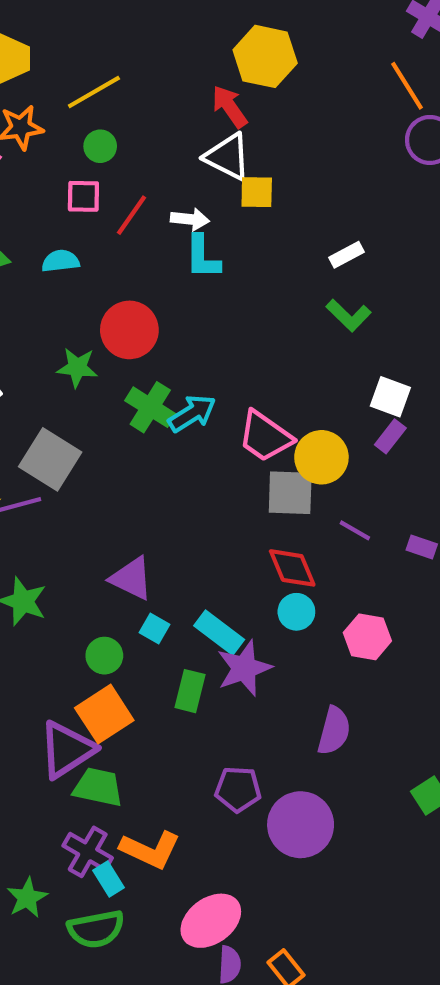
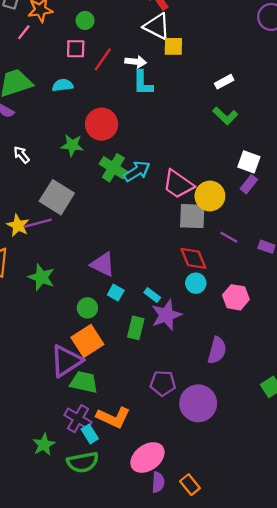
cyan rectangle: (219, 633) -> (152, 295), size x0.6

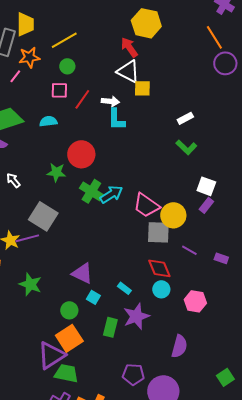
cyan rectangle: (152, 295) -> (124, 288), moved

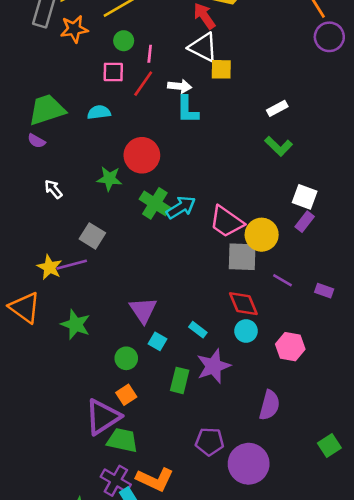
pink line: (15, 76) -> (150, 54), moved, turned -32
gray square: (43, 216) -> (92, 236), size x0.7
purple triangle: (82, 273) -> (143, 310), turned 30
orange square: (69, 338) -> (126, 395), size x0.6

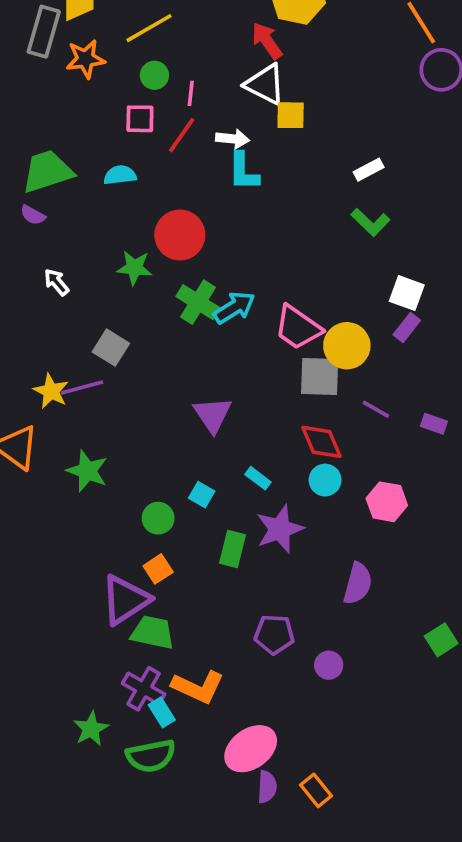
purple triangle: (143, 310) -> (213, 415), moved
purple circle: (249, 464) -> (329, 665), size x0.5

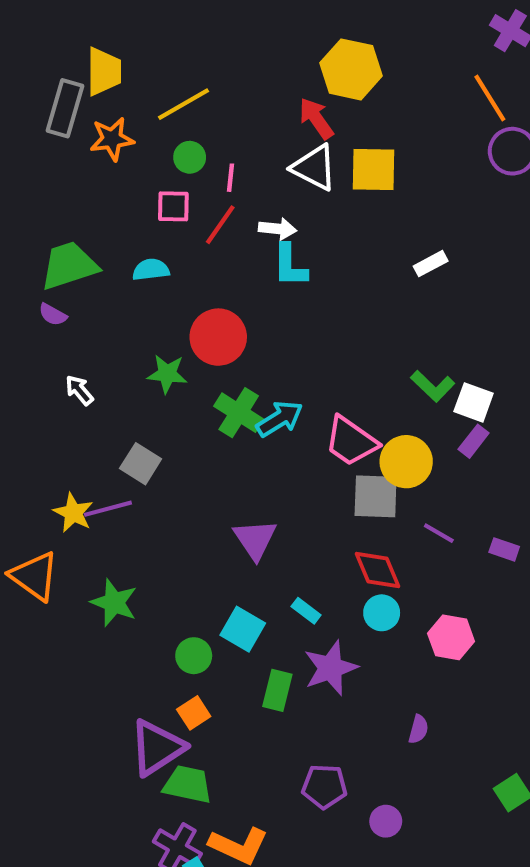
yellow square: (291, 115) -> (373, 170), moved, size x1.4
green L-shape: (370, 222) -> (433, 386), moved
cyan square: (202, 495) -> (243, 629), size x1.5
purple semicircle: (358, 583) -> (418, 729), size x0.6

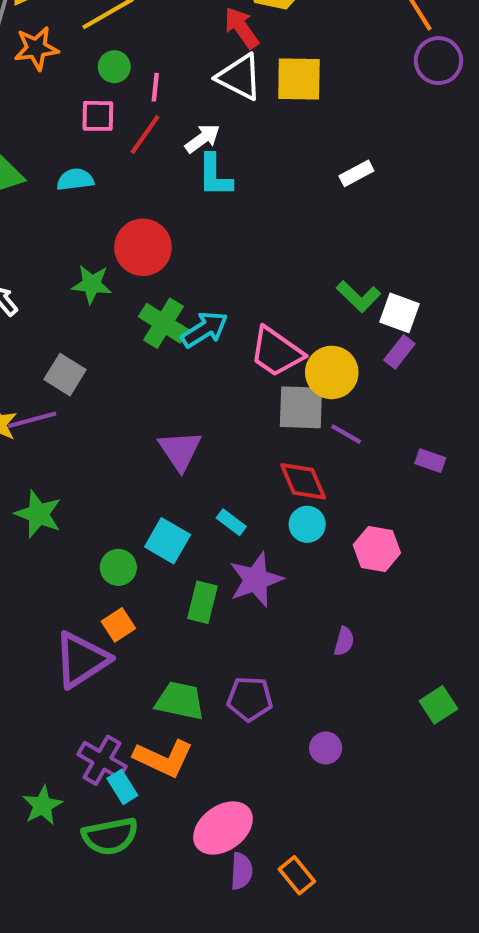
white arrow: (277, 229) -> (202, 139), turned -42
purple line: (439, 533) -> (346, 434), moved
green trapezoid: (188, 784) -> (180, 701), moved
purple circle: (386, 821) -> (326, 748), moved

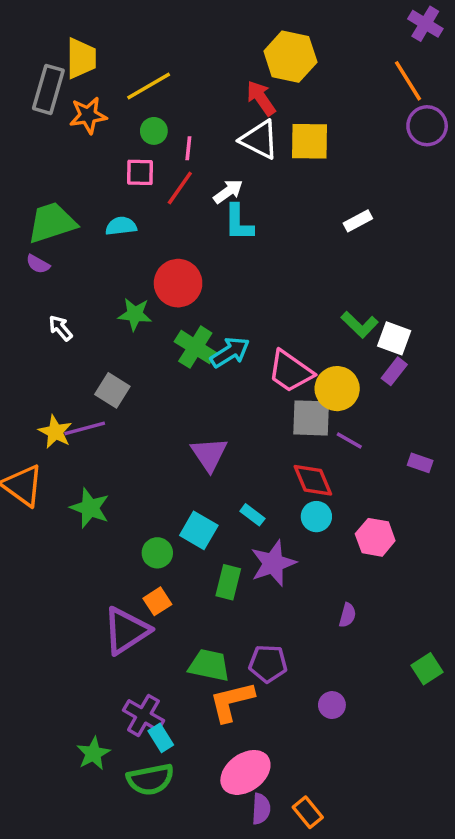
orange L-shape: (163, 758) -> (232, 702), moved, turned 141

